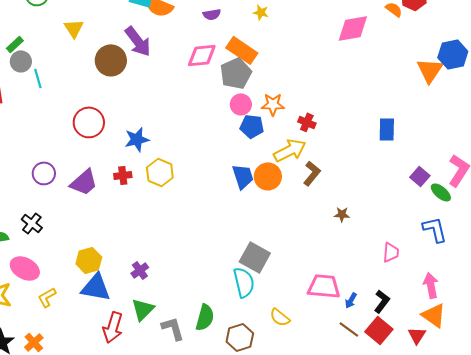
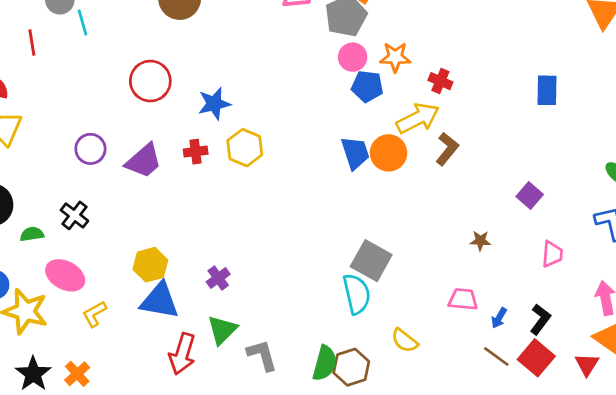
purple square: (420, 176) -> (530, 195), moved
brown star: (342, 214) -> (480, 241), moved
pink trapezoid: (324, 286) -> (463, 299), size x0.7
green semicircle: (205, 317) -> (325, 363), moved

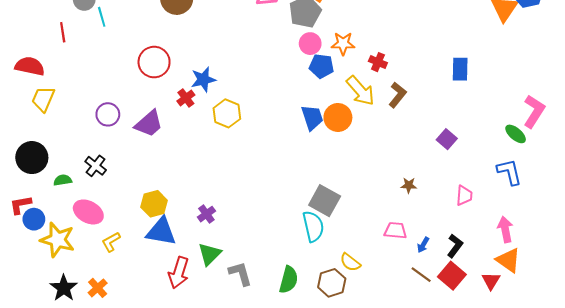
yellow arrow: (418, 118) -> (360, 91), turned 76
brown L-shape: (447, 149) -> (397, 95), moved
red cross: (196, 152) -> (186, 98), moved, turned -30
purple square: (530, 195) -> (447, 139), moved
brown hexagon: (351, 367) -> (332, 283), moved

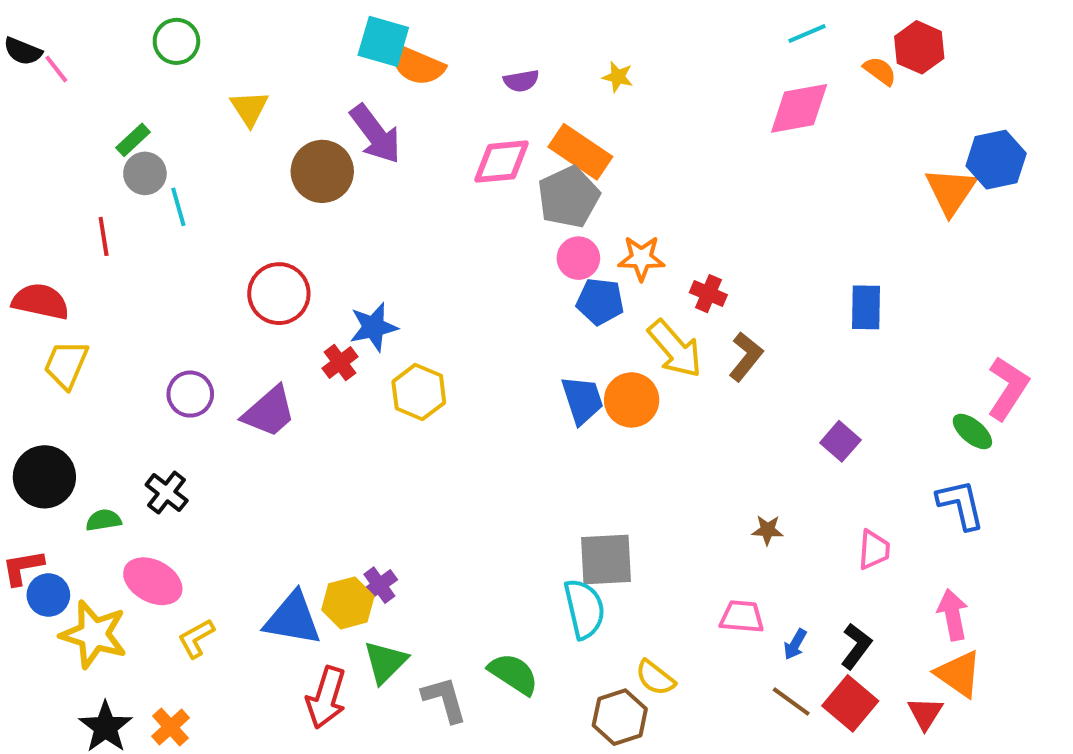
gray square: (325, 201) -> (606, 560), turned -32
yellow hexagon: (154, 204) -> (348, 603), moved
green semicircle: (289, 280) -> (513, 674), moved, turned -72

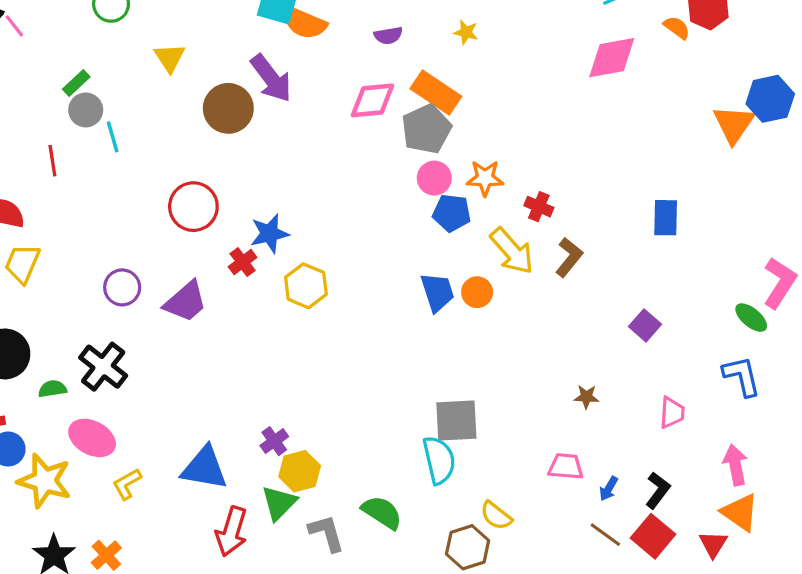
orange circle: (632, 400) -> (477, 292), size x0.7
black cross: (167, 493) -> (103, 367), size x1.4
yellow hexagon: (348, 603) -> (300, 471), moved

